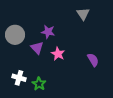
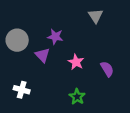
pink star: (58, 54) -> (76, 62), moved
green star: (39, 84) -> (77, 97), moved

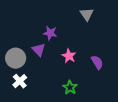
gray circle: (17, 40) -> (16, 58), moved
white cross: (22, 90) -> (20, 81), turned 32

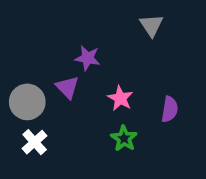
purple semicircle: (97, 62) -> (170, 109), turned 40
green star: (70, 87) -> (124, 138), moved

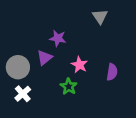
purple triangle: (67, 87) -> (44, 58), turned 35
green star: (124, 138) -> (69, 87), moved

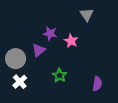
pink star: (79, 65) -> (71, 41), moved
purple semicircle: (112, 72) -> (97, 84), moved

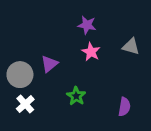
gray triangle: (87, 15) -> (131, 46), moved, turned -40
purple star: (50, 33) -> (87, 25), moved

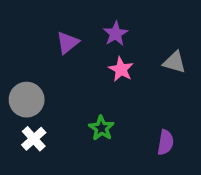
purple star: (87, 25) -> (116, 34), turned 30
purple triangle: (49, 64) -> (68, 43), moved

